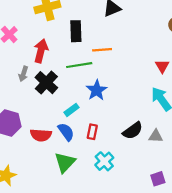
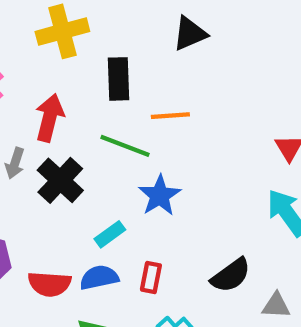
green line: (79, 65) -> (125, 146), turned 30
blue semicircle: (66, 132) -> (99, 278), turned -66
gray triangle: (156, 136) -> (276, 306), moved

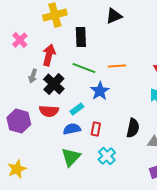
orange line: (170, 116) -> (117, 66), moved
black semicircle: (231, 275) -> (133, 128), turned -42
red semicircle: (49, 284) -> (49, 111), moved

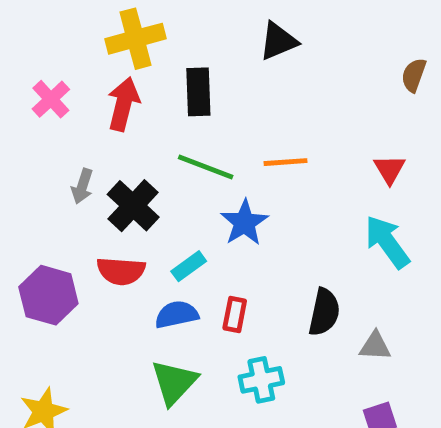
red arrow: (49, 55) -> (123, 104), moved
cyan cross: (107, 156) -> (261, 380), turned 30

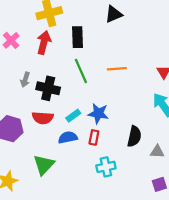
green line: (206, 167) -> (81, 71), turned 45
black cross: (133, 206) -> (48, 88), turned -30
blue star: (244, 223) -> (98, 113), moved, turned -30
green triangle: (174, 382) -> (44, 165), moved

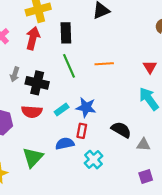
black semicircle: (134, 136) -> (121, 130), turned -72
blue semicircle: (68, 137) -> (65, 144), moved
cyan cross: (106, 167) -> (93, 160), turned -30

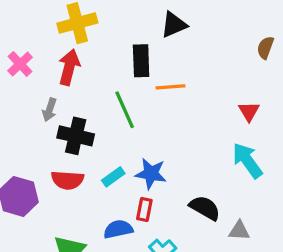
black rectangle: (66, 33) -> (141, 61), moved
orange line: (104, 64) -> (171, 87), moved
gray arrow: (15, 74) -> (49, 110), moved

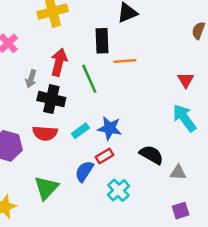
red arrow: (69, 67) -> (59, 62), moved
red rectangle: (144, 210) -> (105, 156), turned 48
blue semicircle: (118, 229) -> (84, 171), turned -45

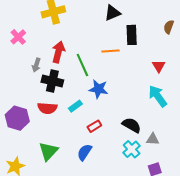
black rectangle: (102, 41) -> (132, 35), moved
blue star: (110, 128) -> (98, 89), moved
blue semicircle: (84, 171) -> (84, 152), moved
cyan cross: (118, 190) -> (132, 149), moved

